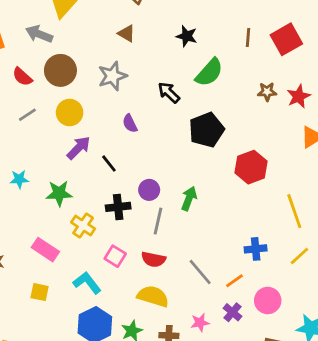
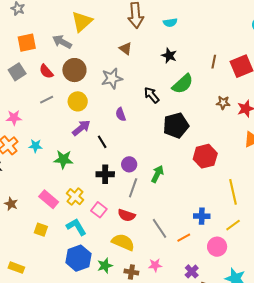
yellow cross: (83, 226) -> (75, 197), moved
pink circle: (268, 300) -> (217, 247), moved
purple cross: (232, 312) -> (192, 271), moved

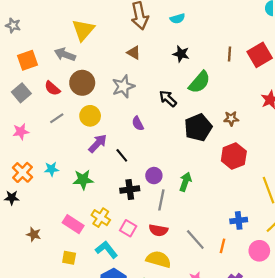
brown star: (223, 103) -> (231, 119), moved
pink star: (14, 118) -> (21, 132), moved
orange line: (184, 238) -> (222, 246), turned -40

